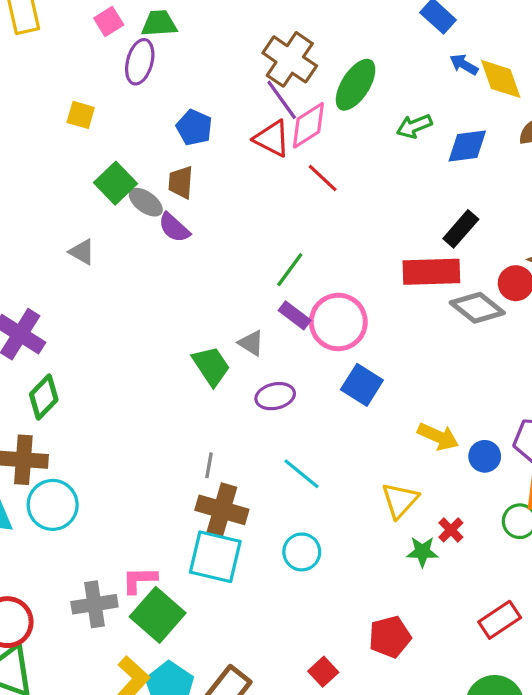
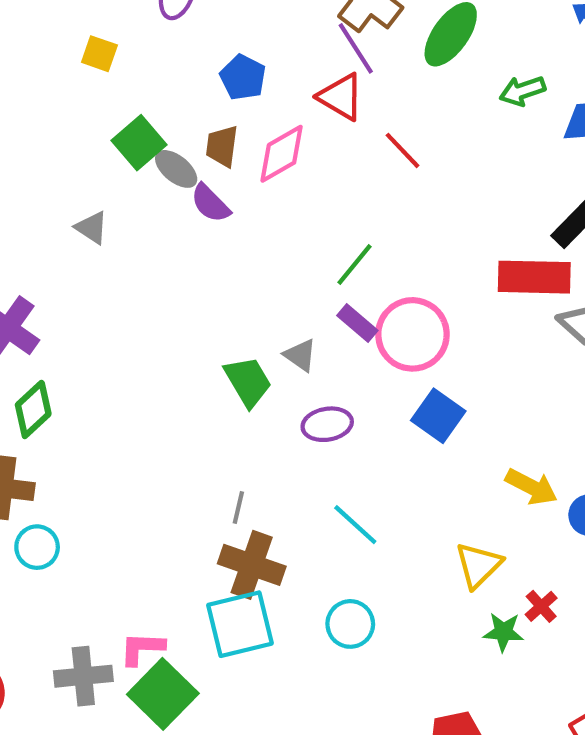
pink diamond: (308, 125) -> (282, 154), moved
cyan circle: (53, 505) -> (37, 547), size x0.7
cyan square: (215, 557) -> (240, 624), turned -30

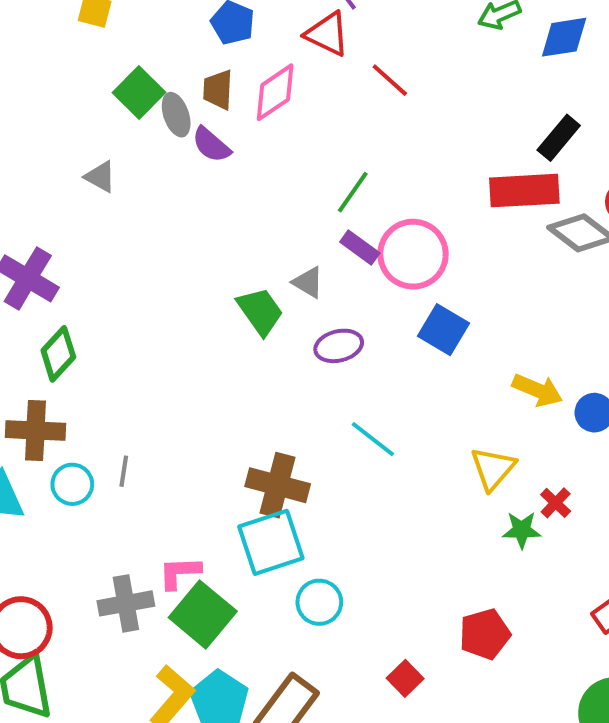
gray ellipse: (176, 169) -> (176, 115), turned 36
gray line: (238, 508) -> (124, 471), moved
cyan circle: (350, 624) -> (319, 602), moved

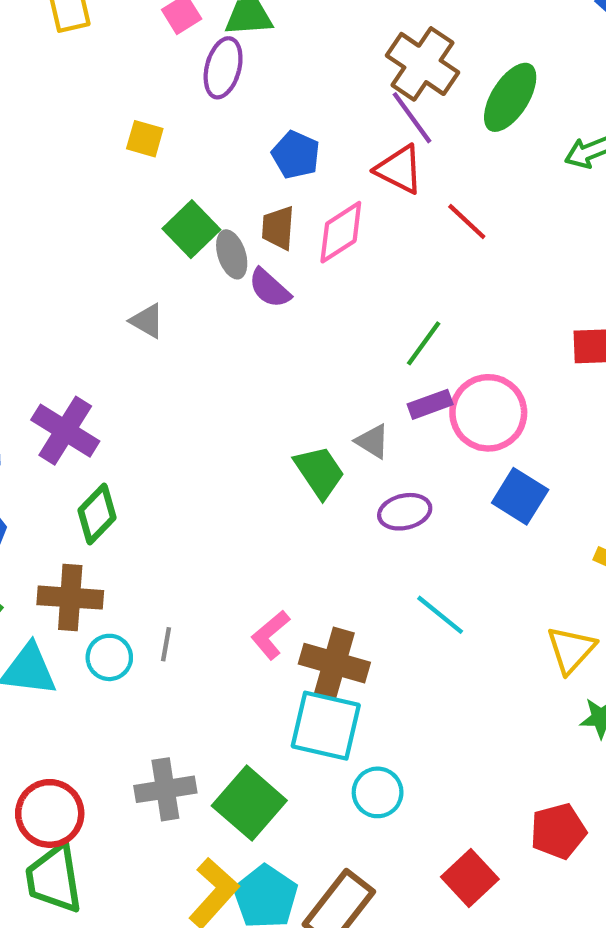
purple rectangle: (360, 247) -> (430, 404), turned -57
cyan square: (271, 542) -> (326, 726), turned 30
pink L-shape: (180, 573) -> (270, 635), moved, turned -39
red square: (405, 678) -> (470, 878), size x1.4

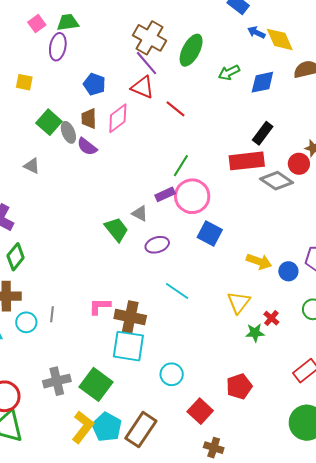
green line: (424, 343) -> (181, 166), moved
pink L-shape: (270, 635) -> (100, 306), turned 45
cyan circle: (378, 792) -> (172, 374), moved

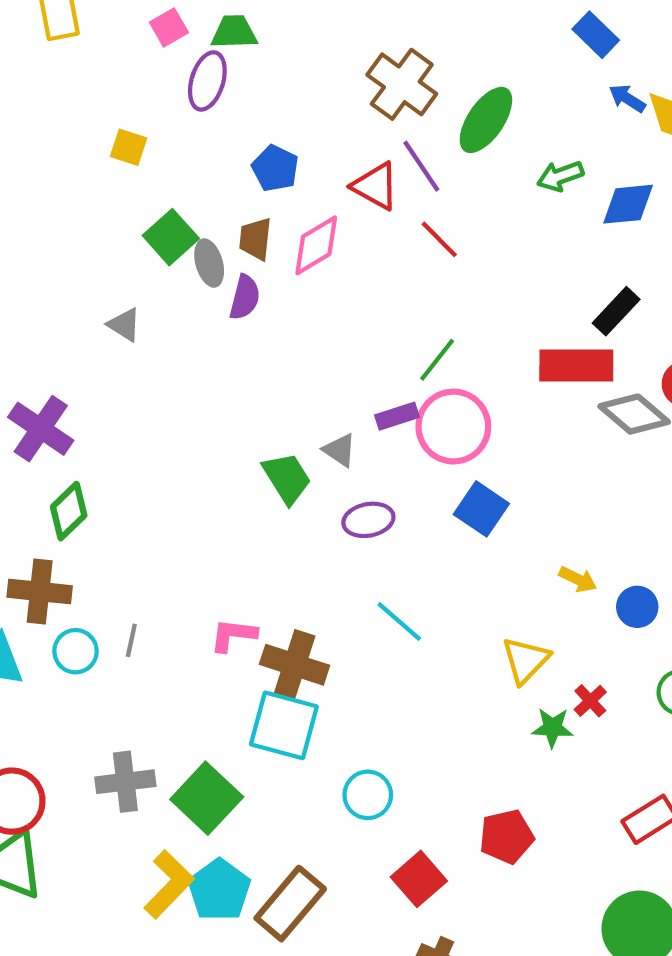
purple line: (147, 63) -> (421, 166), moved
purple semicircle: (87, 147) -> (245, 297), turned -120
yellow arrow: (259, 262) -> (578, 579), size x0.7

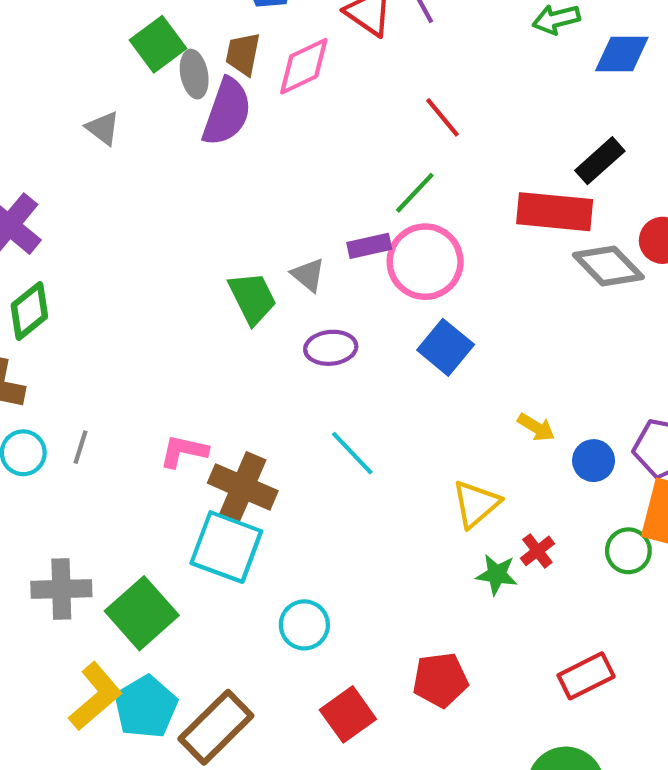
red line: (439, 239) -> (442, 117), moved
purple semicircle: (245, 297) -> (227, 112), size x1.5

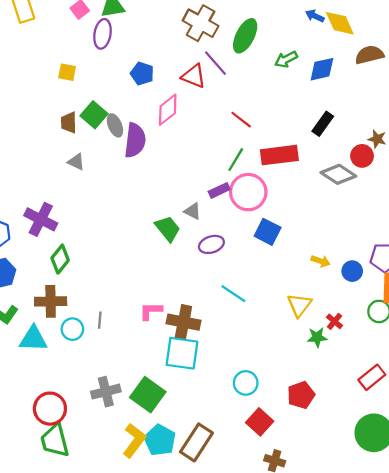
brown trapezoid: (243, 54) -> (69, 123), moved
red rectangle: (555, 212) -> (279, 155), moved
cyan circle: (304, 625) -> (246, 383), moved

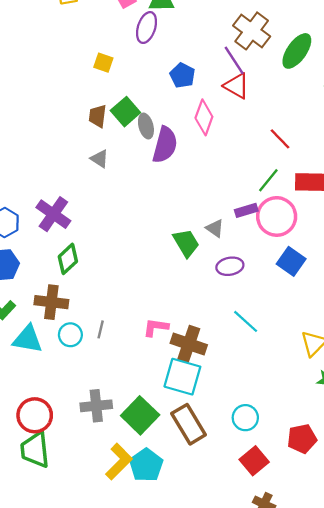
purple line: (216, 63) -> (234, 60), moved
pink diamond: (168, 110) -> (204, 117), turned -40
brown rectangle: (196, 442) -> (189, 424), moved, turned -72

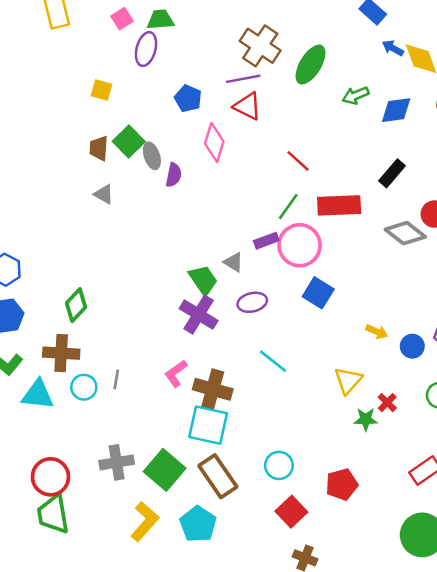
purple line: (234, 60) -> (243, 79), turned -64
purple semicircle: (165, 145) -> (174, 175), size x0.6
purple cross: (53, 214) -> (199, 315), moved
pink L-shape: (156, 327) -> (176, 373), turned -40
cyan pentagon: (146, 465) -> (198, 524), moved

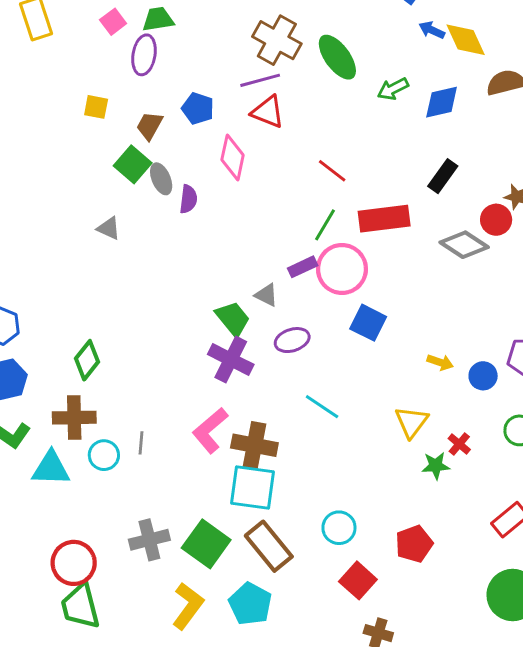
green ellipse: (311, 64) -> (337, 57), turned -63
brown trapezoid: (99, 148) -> (149, 126), moved, turned 30
pink L-shape: (176, 373) -> (210, 430), size x1.4

